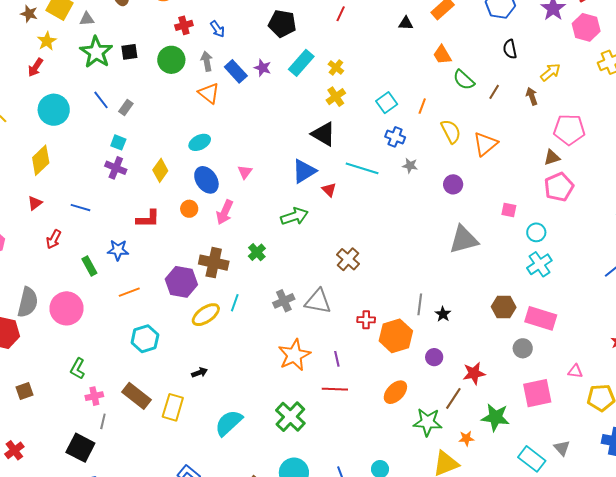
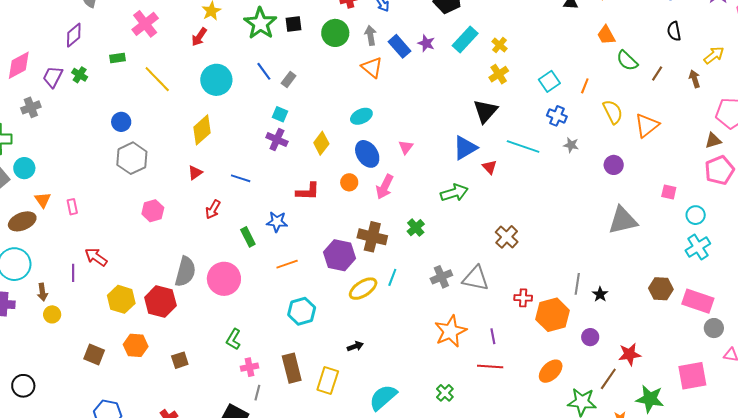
black triangle: (323, 134) -> (485, 111), turned 40
gray circle: (523, 348) -> (714, 328), moved
brown rectangle: (137, 396) -> (292, 368), turned 36
green cross: (290, 417) -> (445, 393), size x0.6

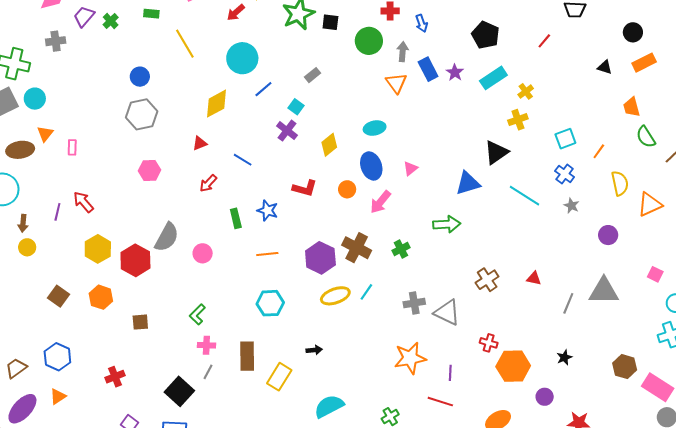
blue line: (264, 71) -> (263, 89), moved, turned 72
red triangle: (489, 167) -> (534, 278), moved, turned -49
pink circle: (224, 279) -> (203, 253), size x0.6
gray line: (577, 284) -> (568, 303), moved

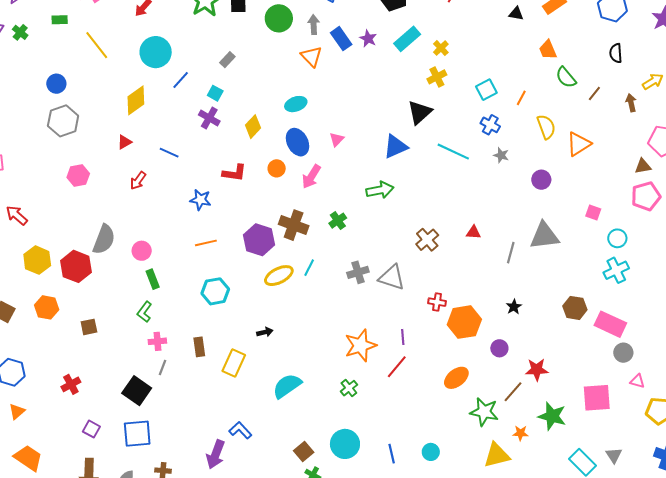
green rectangle: (236, 218) -> (153, 279), moved
brown rectangle: (247, 356) -> (199, 347), size x0.7
orange star: (410, 358) -> (360, 345), moved
red line: (440, 402) -> (397, 367), turned -60

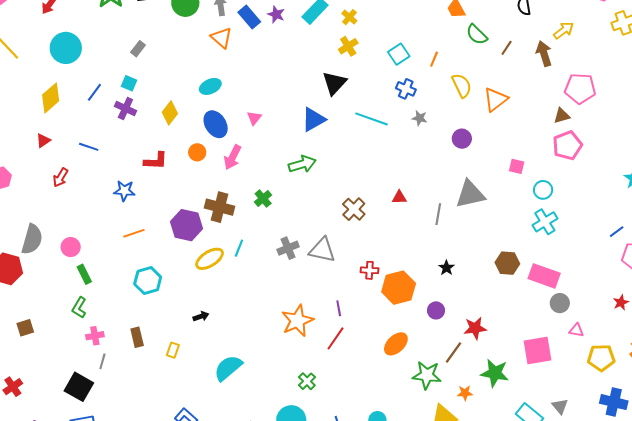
blue line: (181, 80) -> (94, 92), moved
brown arrow: (631, 103) -> (544, 54), size x1.4
yellow rectangle: (234, 363) -> (173, 350), size x0.6
green cross: (349, 388) -> (307, 381), moved

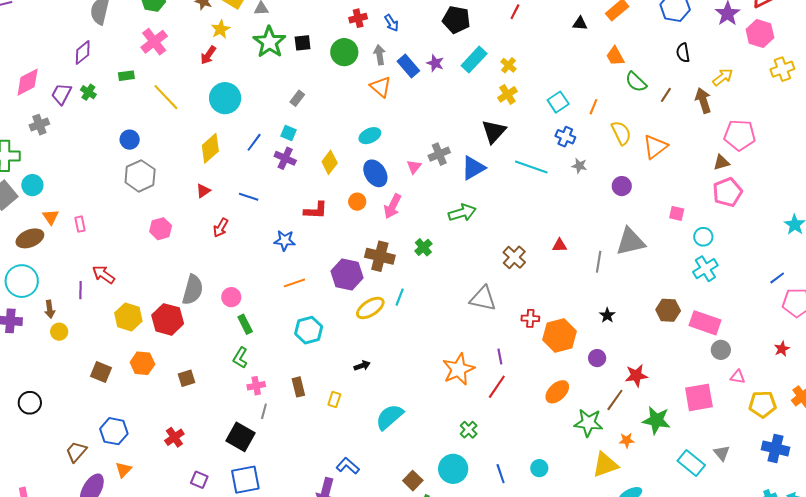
gray cross: (288, 248) -> (439, 154), moved

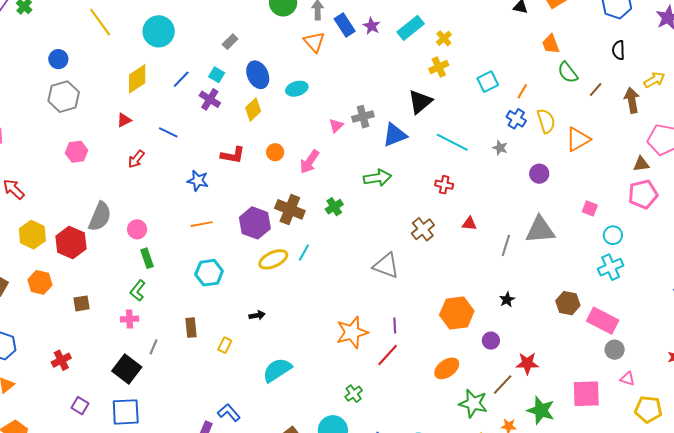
blue cross: (565, 137) -> (516, 119), moved
blue ellipse: (375, 173) -> (258, 75), moved
red cross: (530, 318) -> (444, 185), moved
pink cross: (256, 386) -> (129, 319), moved

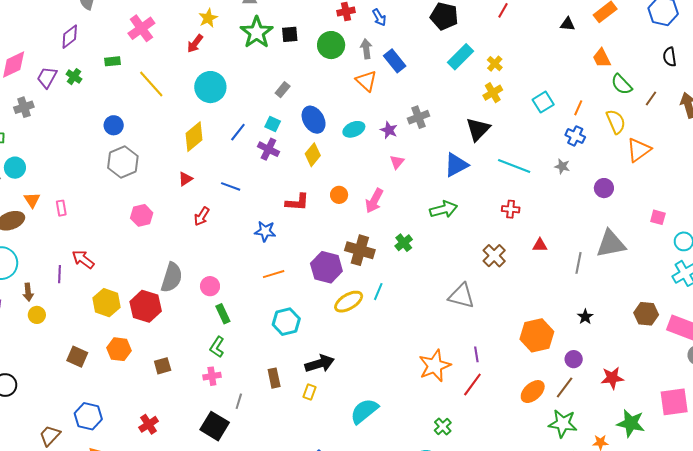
purple star: (372, 26) -> (389, 130), moved
gray cross: (363, 117) -> (419, 117), moved
yellow semicircle: (546, 121) -> (616, 122), moved
black arrow: (257, 315) -> (320, 364), moved, size x1.8
brown line: (503, 385) -> (565, 387), moved

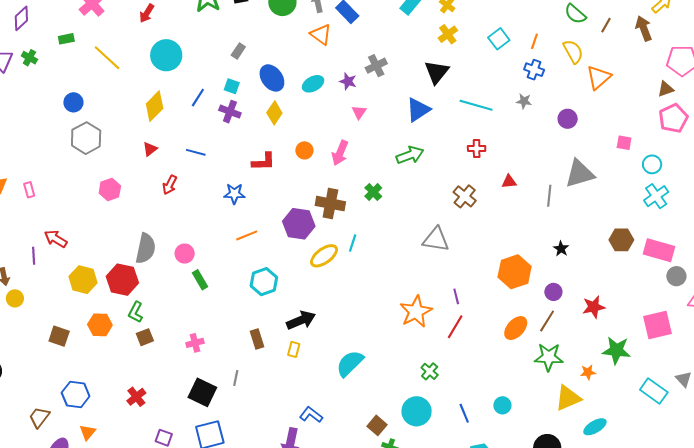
green L-shape: (217, 347) -> (136, 312), moved
gray line: (239, 401) -> (236, 378), moved

